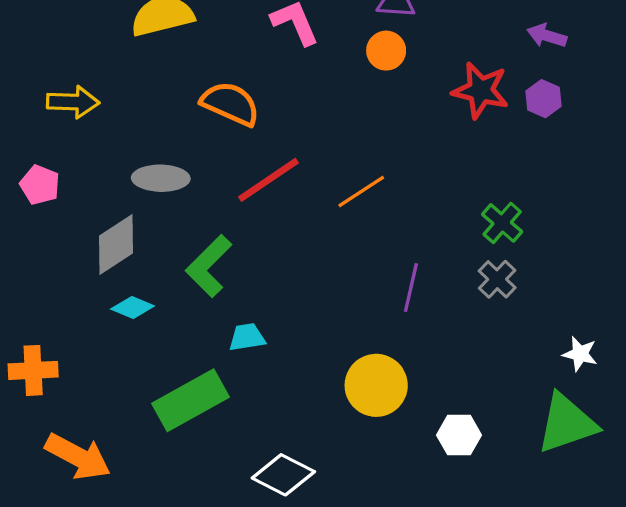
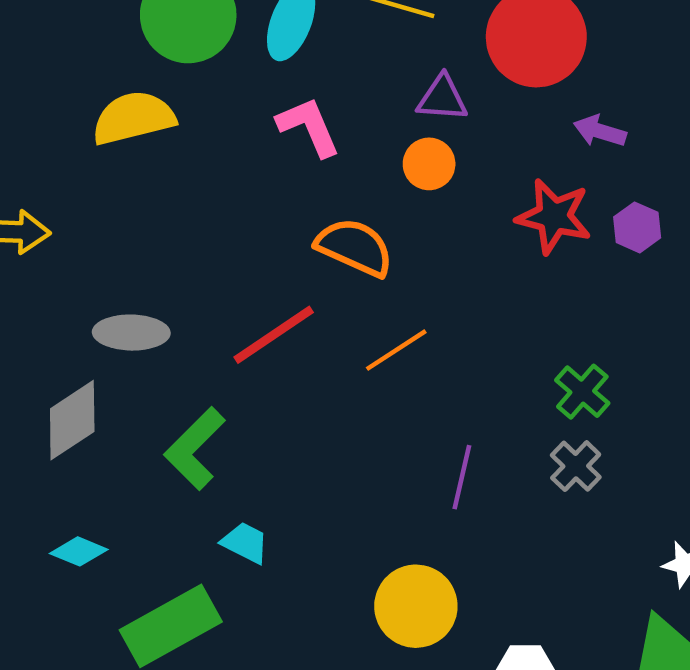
purple arrow: (547, 36) -> (600, 131), moved
orange semicircle: (230, 104) -> (355, 247), moved
cyan diamond: (133, 307) -> (79, 551), moved
cyan trapezoid: (247, 337) -> (245, 543), turned 36

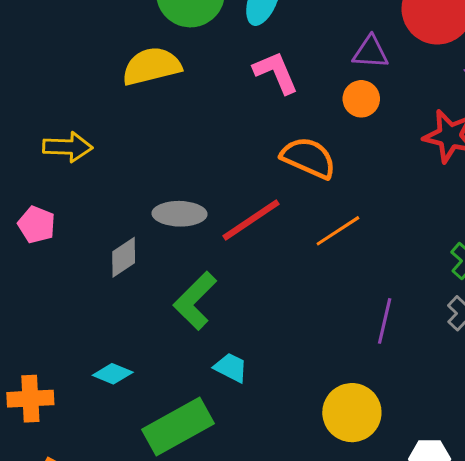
gray ellipse: (131, 333) -> (180, 214), moved
gray diamond: (72, 420) -> (124, 257), moved, size x0.7

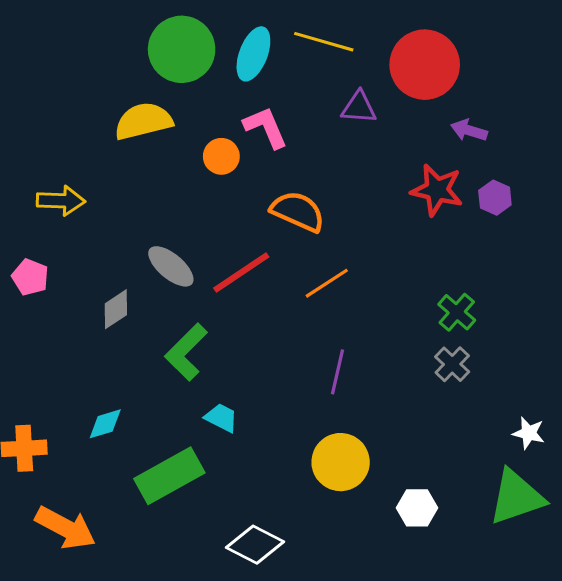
orange circle: (361, 99) -> (221, 156), moved
gray ellipse: (180, 214) -> (171, 266), turned 39
purple line: (385, 321) -> (338, 372), moved
cyan diamond: (113, 374) -> (105, 424), turned -39

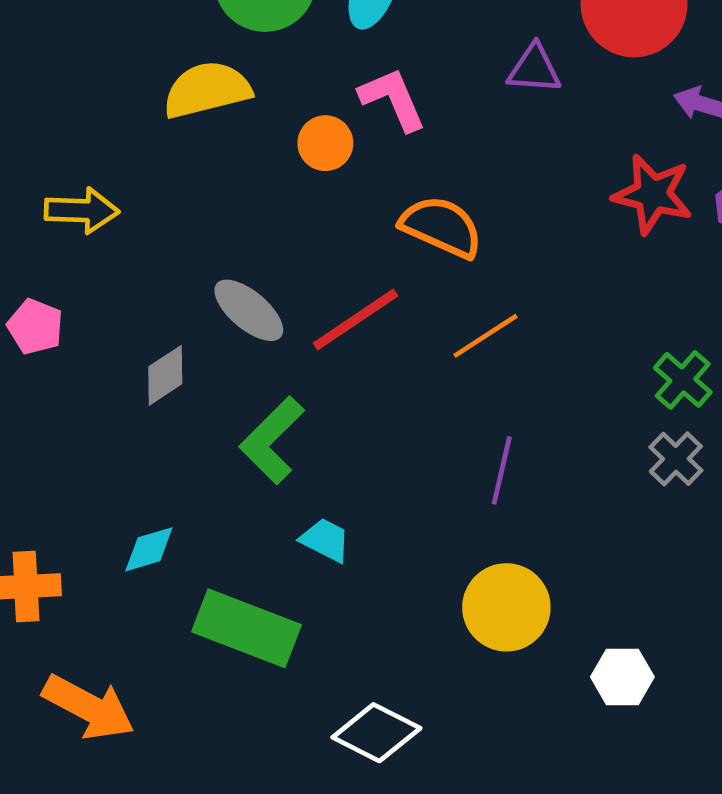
green rectangle: (169, 476) -> (246, 628), turned 50

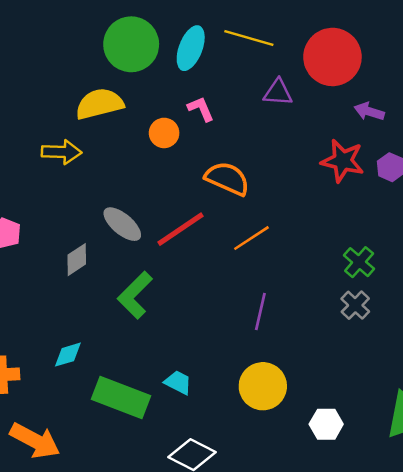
pink L-shape: (393, 99) -> (201, 109), size x0.7
yellow arrow: (82, 210) -> (62, 152), moved
cyan trapezoid: (325, 540) -> (178, 382), moved

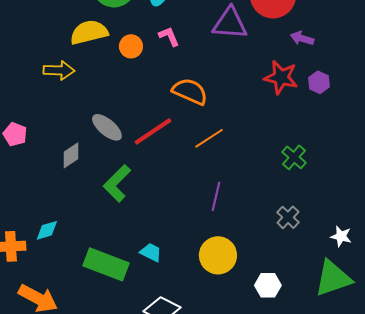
purple triangle: (278, 92) -> (230, 23), size x1.5
orange circle: (164, 133) -> (131, 46), moved
gray cross: (355, 305) -> (288, 217), moved
cyan diamond: (68, 355) -> (47, 230), moved

